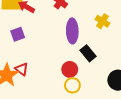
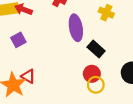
red circle: (70, 69) -> (92, 74), moved
yellow circle: (72, 85) -> (96, 85), moved

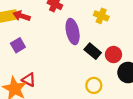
red circle: (92, 74) -> (113, 55), moved

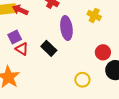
black rectangle: (93, 51) -> (49, 48), moved
red triangle: (29, 80) -> (22, 49), moved

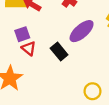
purple ellipse: (66, 28) -> (82, 31), turned 50

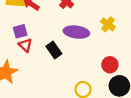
purple ellipse: (82, 31) -> (76, 32), turned 45

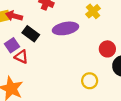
yellow cross: (108, 24) -> (93, 11), turned 32
black rectangle: (54, 50) -> (31, 34), moved

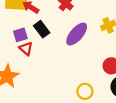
purple ellipse: (65, 28) -> (77, 34), turned -55

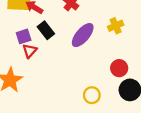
red triangle: (26, 49) -> (30, 51), turned 32

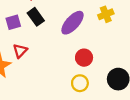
red triangle: (30, 51) -> (20, 51), moved
red circle: (119, 68) -> (84, 58), moved

